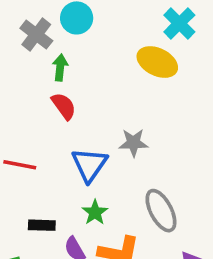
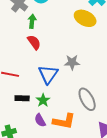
green star: (95, 212) -> (43, 100), moved
black rectangle: (42, 225) -> (22, 98), moved

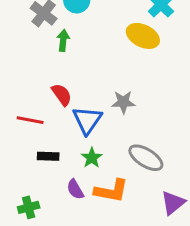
red semicircle: (34, 42) -> (62, 95), moved
gray ellipse: (87, 99) -> (146, 158), turned -30
green star: (43, 100) -> (92, 158), moved

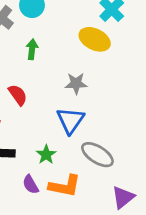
green arrow: (63, 40) -> (32, 49), moved
gray star: (123, 102) -> (76, 83), moved
blue triangle: (87, 120) -> (70, 120), moved

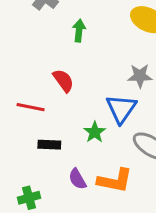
gray star: (76, 83) -> (140, 76), moved
green star: (46, 155) -> (95, 132), moved

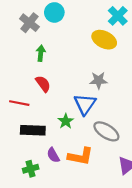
green arrow: (79, 31) -> (41, 53), moved
black rectangle: (49, 145) -> (33, 130), size x1.5
green cross: (29, 198) -> (31, 169), moved

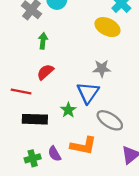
red semicircle: (43, 84) -> (45, 72), turned -96
purple semicircle: (53, 155) -> (54, 154), moved

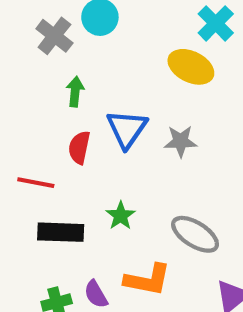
red semicircle: (45, 72) -> (79, 147), turned -36
blue triangle: (88, 93) -> (127, 129), moved

